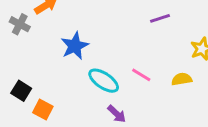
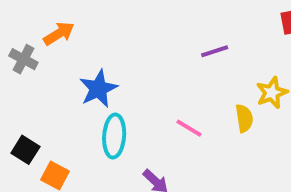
yellow semicircle: (182, 79) -> (244, 118), moved, turned 90
cyan ellipse: (104, 81) -> (114, 136), moved, turned 60

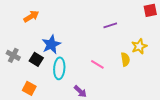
gray cross: (23, 59) -> (13, 55), moved
black square: (25, 150) -> (36, 59), moved

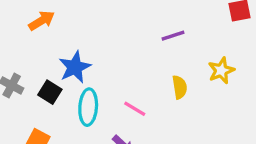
yellow semicircle: (125, 59) -> (180, 87), moved
pink line: (97, 64) -> (135, 109), moved

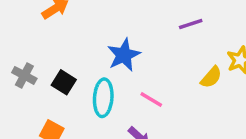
blue star: (75, 67) -> (124, 55), moved
yellow semicircle: (180, 87) -> (211, 77), moved, turned 50

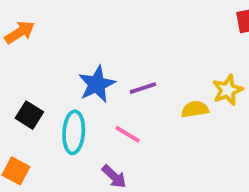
purple line: (191, 24) -> (143, 88), moved
yellow semicircle: (211, 77) -> (195, 109), turned -140

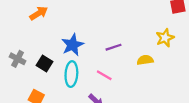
blue star: (97, 84) -> (73, 45), moved
yellow star: (228, 90) -> (165, 38), moved

